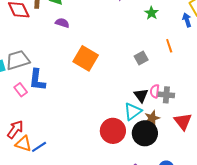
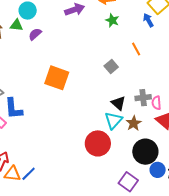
purple semicircle: (62, 23) -> (35, 34), moved, turned -48
pink semicircle: (155, 91) -> (156, 103), moved
black circle: (145, 133) -> (145, 152), moved

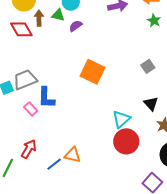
cyan triangle: (113, 120) -> (121, 119), moved
orange triangle: (12, 174) -> (73, 155), moved

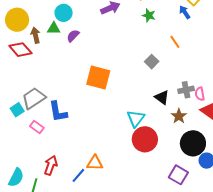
pink rectangle: (31, 109) -> (37, 127), moved

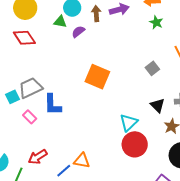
brown arrow: (35, 35) -> (96, 14), moved
red arrow: (51, 165) -> (38, 157), turned -150

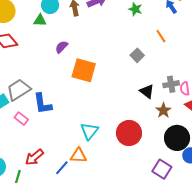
purple semicircle: (78, 32) -> (61, 47), moved
cyan triangle: (129, 122) -> (89, 131), moved

